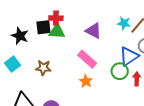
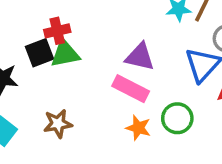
purple triangle: (93, 31) -> (140, 57), moved
green circle: (120, 71) -> (177, 118), moved

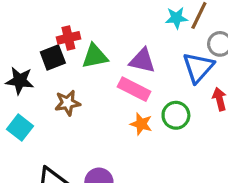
green triangle: (65, 54) -> (95, 56), moved
brown star: (58, 124) -> (68, 103), moved

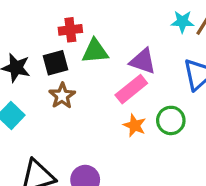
black square: (53, 58) -> (56, 63), moved
pink rectangle: (134, 89) -> (131, 89), turned -72
brown star: (68, 103) -> (62, 96), turned -30

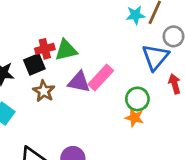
red cross: (70, 30) -> (45, 49), moved
purple triangle: (143, 61) -> (79, 82), moved
orange star: (135, 125) -> (134, 118), moved

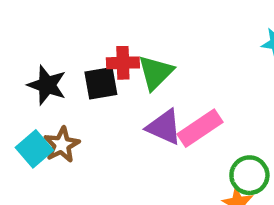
green triangle: (66, 50) -> (156, 73), turned -45
brown star: (44, 91) -> (62, 145), moved

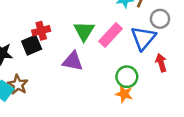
green triangle: (156, 73) -> (84, 31), moved
pink rectangle: (200, 128) -> (110, 35), moved

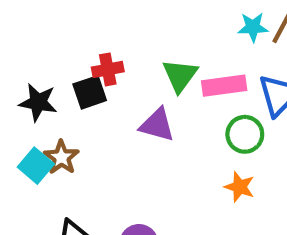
pink rectangle: (110, 35) -> (224, 86), turned 35
green circle: (127, 77) -> (245, 134), moved

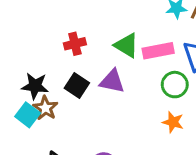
green triangle: (180, 75) -> (126, 45), turned -32
black square: (90, 92) -> (77, 86), moved, turned -35
black star: (38, 102) -> (35, 86), moved

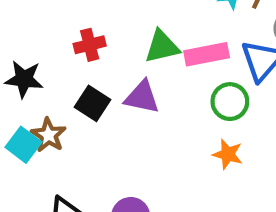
green triangle: (126, 45) -> (162, 47), turned -44
black star: (35, 86) -> (24, 79), moved

